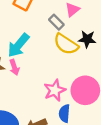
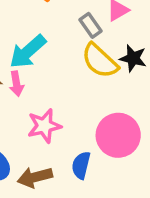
pink star: (55, 90) -> (44, 126), moved

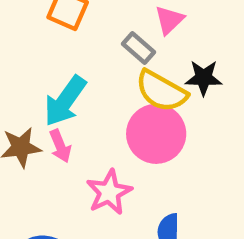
pink circle: (118, 135) -> (156, 134), moved

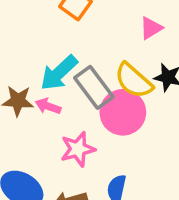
gray rectangle: (139, 48) -> (94, 87), moved, size x1.6
pink arrow: (60, 146) -> (48, 106), turned 120

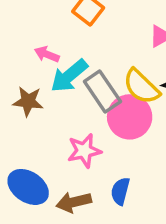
pink arrow: (48, 106) -> (47, 54), moved

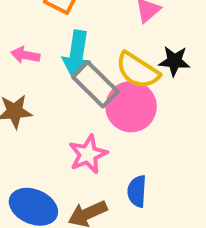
cyan arrow: (69, 76) -> (77, 54), moved, turned -30

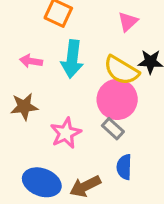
gray rectangle: (95, 84) -> (113, 129), moved, size x0.6
pink star: (88, 154) -> (66, 133), moved

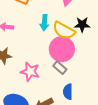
cyan arrow: (72, 59) -> (44, 23), moved, size x0.7
pink star: (66, 133) -> (30, 72), turned -30

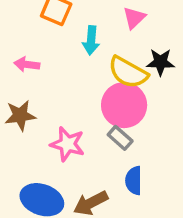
cyan arrow: (44, 23) -> (91, 40), moved

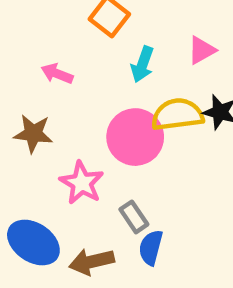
yellow semicircle: (128, 72) -> (177, 115), turned 129
pink circle: (124, 105) -> (135, 137), moved
gray rectangle: (120, 138) -> (134, 217), moved

